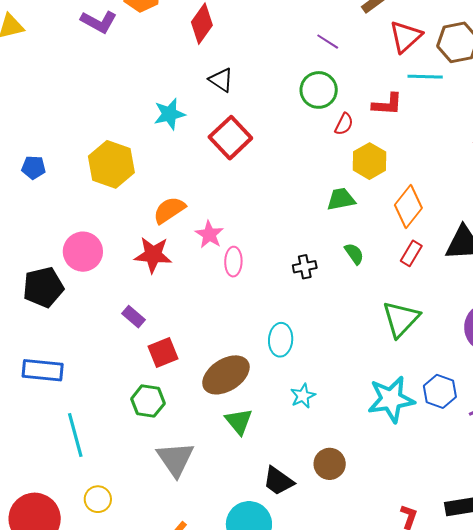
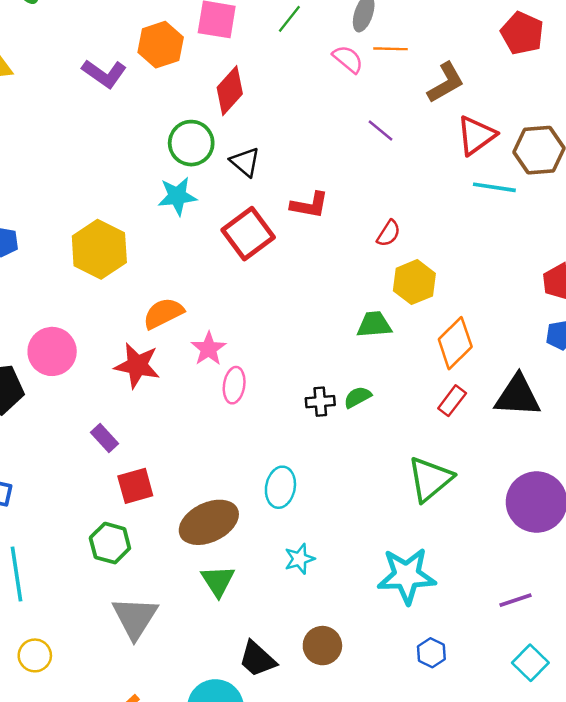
green circle: (319, 90) -> (191, 143), moved
red L-shape: (387, 104) -> (310, 205), moved
green semicircle: (354, 254) -> (358, 397), moved, turned -90
blue hexagon: (440, 391) -> (431, 653), moved, size x0.7

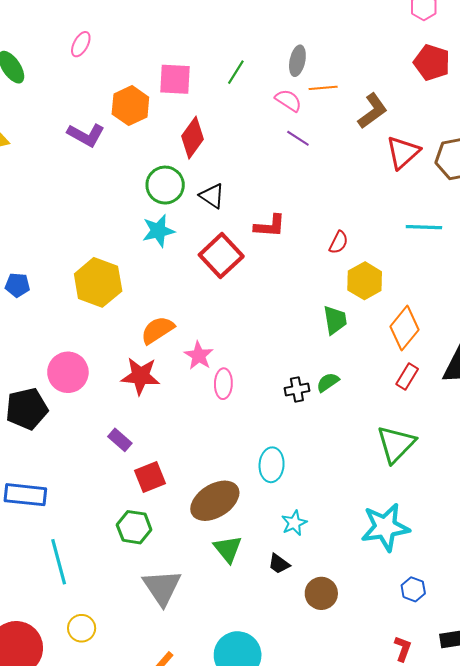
purple line: (380, 131) -> (298, 138), moved
cyan line: (494, 187) -> (424, 227), moved
green trapezoid: (374, 325) -> (335, 320), turned 92
black trapezoid: (257, 659) -> (279, 564), moved, size x0.7

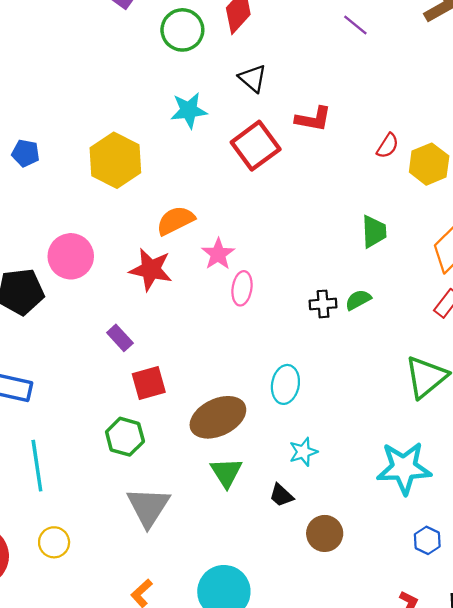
green circle: (165, 185) -> (182, 30), moved
yellow hexagon: (365, 281) -> (429, 164), moved

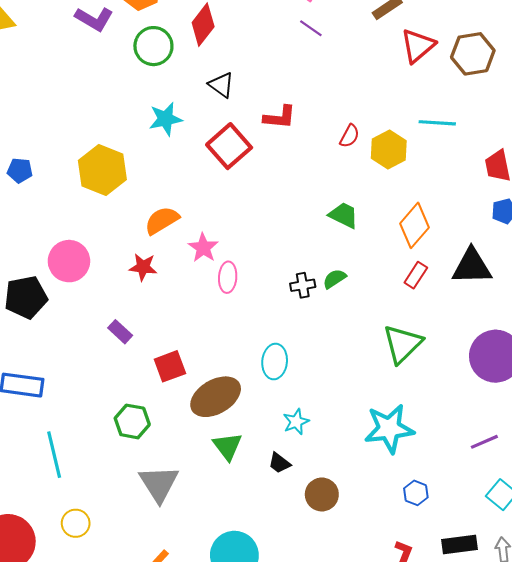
green trapezoid: (374, 232) -> (344, 215), turned -56
red star: (151, 270) -> (143, 267), size x0.7
red square: (149, 383) -> (170, 366), moved

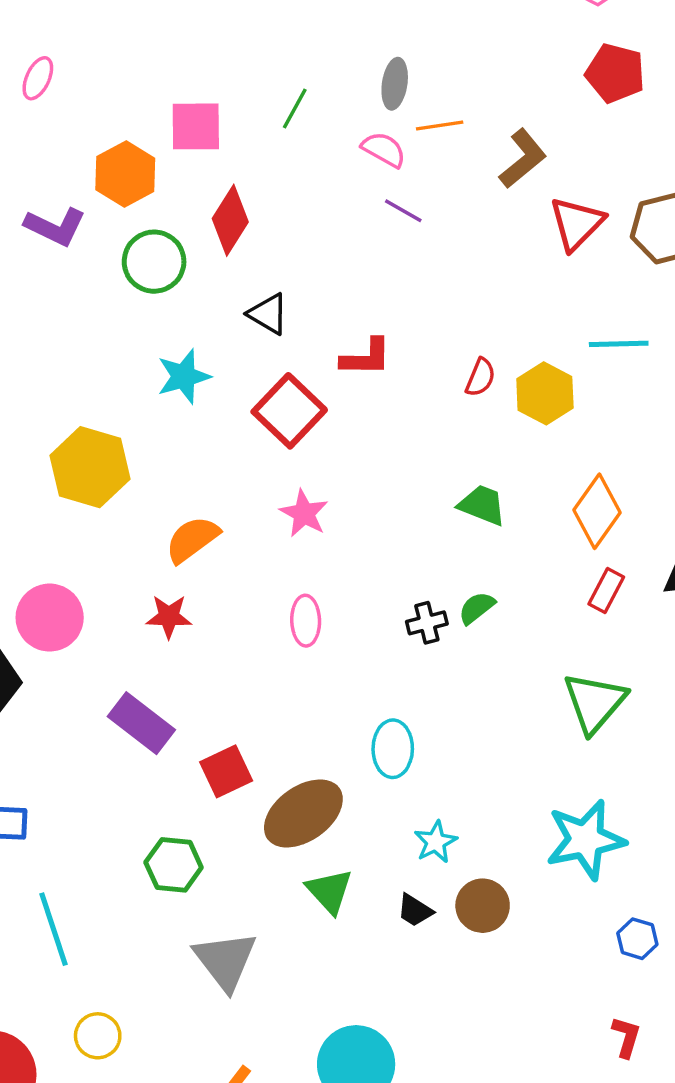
pink star: (203, 248) -> (304, 513), moved
purple rectangle: (120, 332) -> (141, 723), size x1.6
brown circle: (322, 494) -> (483, 906), moved

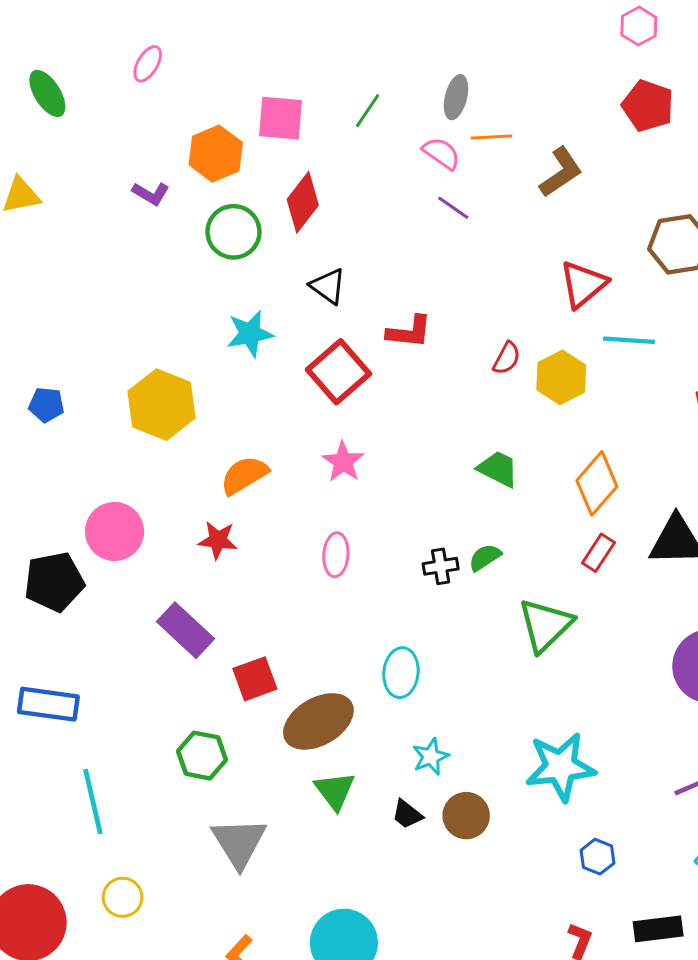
red triangle: (577, 223) -> (583, 284), moved
purple L-shape: (55, 227) -> (151, 194), size x0.7
green triangle: (595, 702) -> (545, 625), moved

